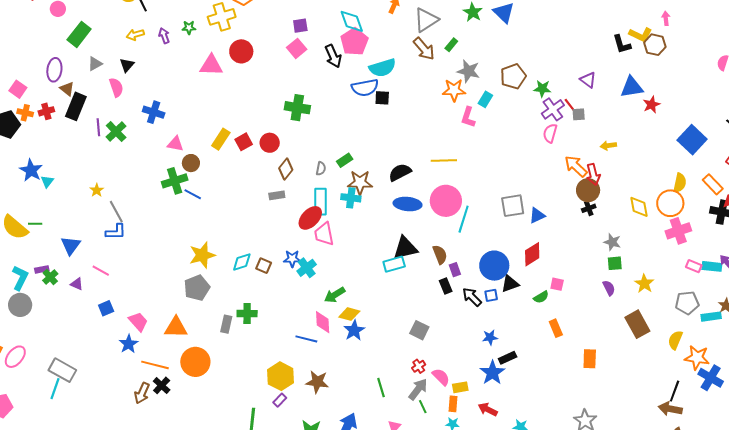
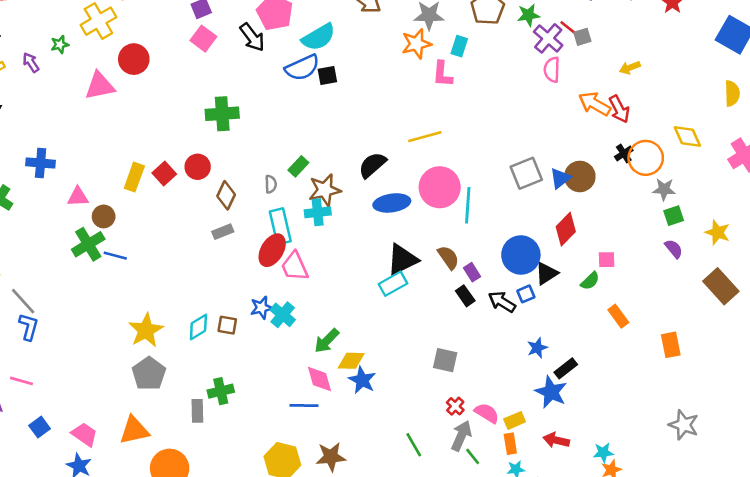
brown circle: (588, 190) -> (580, 176), moved
orange circle: (670, 203) -> (646, 158), moved
blue L-shape: (116, 232) -> (29, 327), turned -60

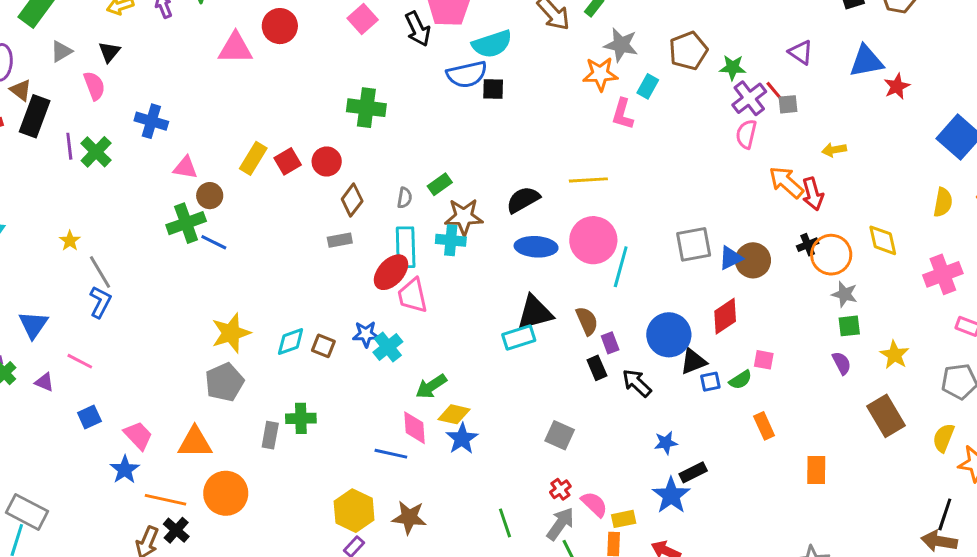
blue square: (526, 294) -> (710, 382), moved

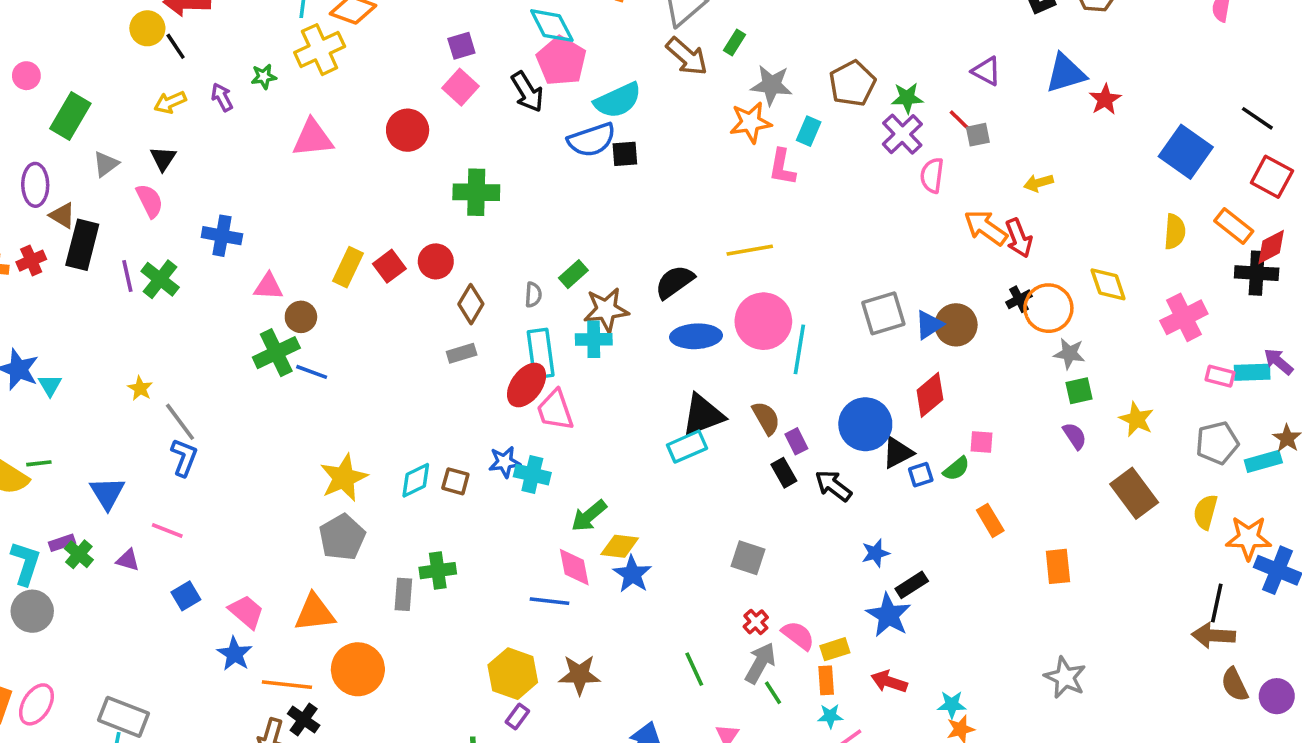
red circle: (280, 26) -> (408, 130), moved
purple cross: (749, 98) -> (902, 134), moved
cyan cross: (388, 347) -> (532, 475), turned -32

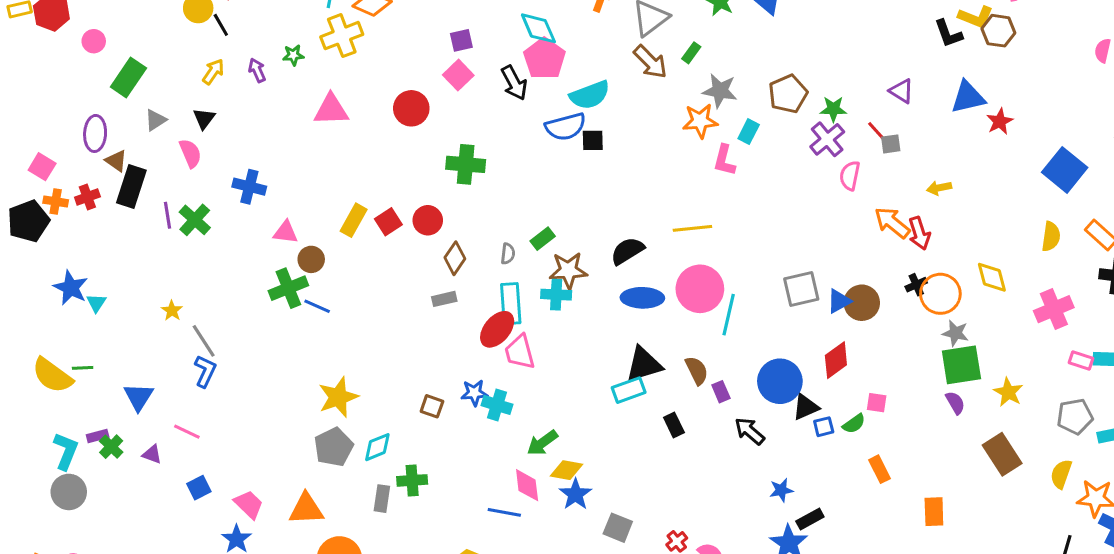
yellow arrow: (170, 102) -> (213, 72), turned 144
green square: (1079, 391) -> (961, 365), size x1.8
black rectangle: (784, 473) -> (674, 425), moved
cyan diamond: (416, 480) -> (377, 447), moved
gray square: (748, 558) -> (618, 528), moved

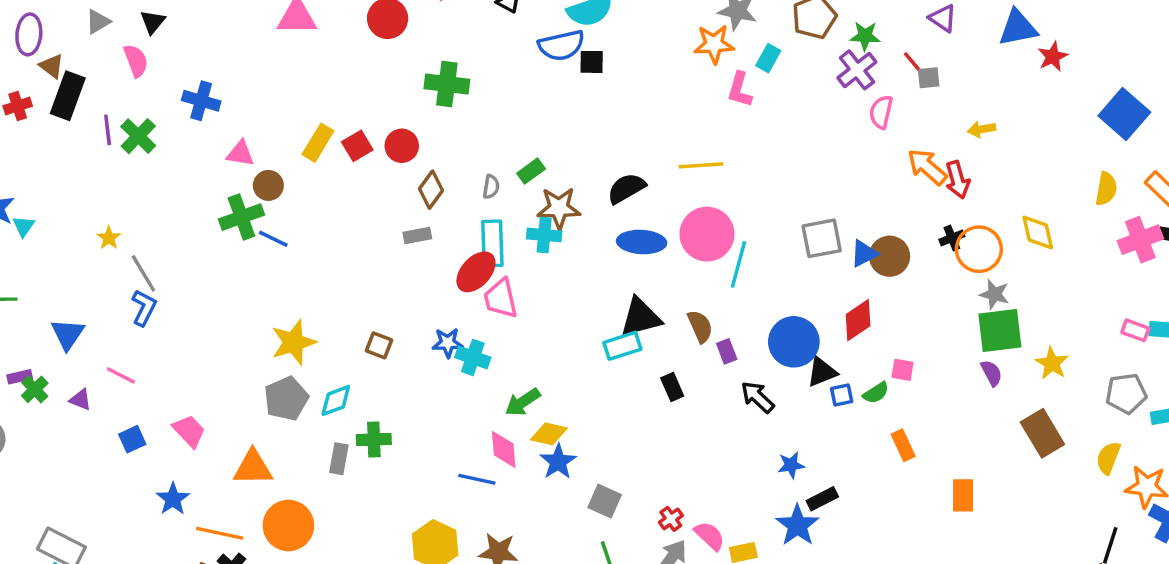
pink cross: (1054, 309) -> (1140, 240), moved
brown square: (432, 406) -> (379, 345), moved
pink trapezoid: (249, 504) -> (189, 431), moved

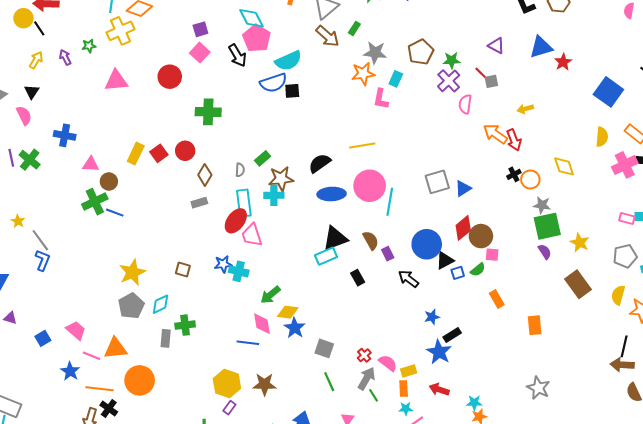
orange circle: (979, 249) -> (530, 179), size x0.7
brown circle: (890, 256) -> (481, 236), moved
pink line: (121, 375) -> (92, 356), moved

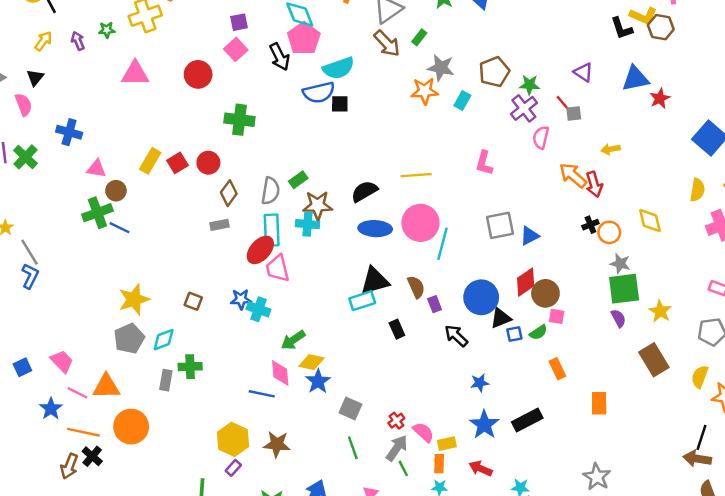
pink L-shape: (381, 99) -> (484, 163), moved
gray semicircle: (240, 170) -> (271, 191), size x1.6
black rectangle: (452, 335) -> (527, 420), moved, size x1.4

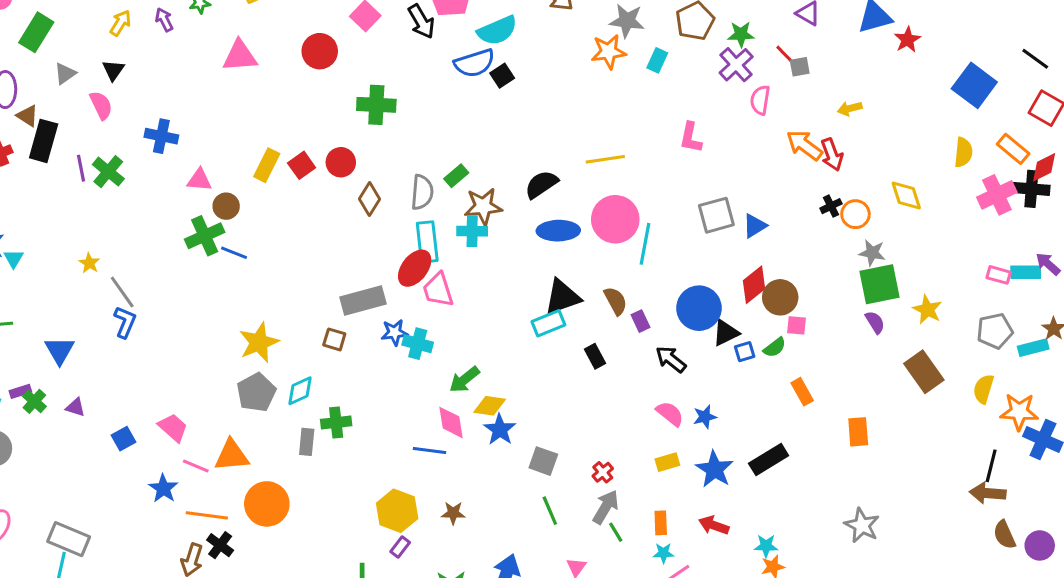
black square: (340, 104) -> (502, 76), turned -30
gray rectangle: (220, 225) -> (363, 300), moved, size x1.8
pink semicircle: (423, 432) -> (670, 414), moved
brown star: (277, 444) -> (453, 513), size x0.7
yellow rectangle: (447, 444) -> (667, 462), moved

